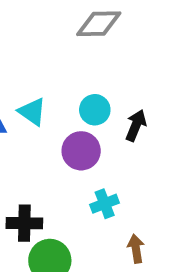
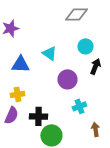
cyan circle: (95, 110) -> (85, 46), moved
cyan triangle: (32, 112) -> (49, 53), moved

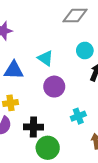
purple circle: (67, 79) -> (54, 87), moved

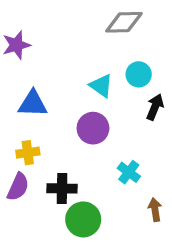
cyan triangle: (45, 58) -> (101, 86), moved
cyan cross: (78, 116) -> (129, 172), turned -32

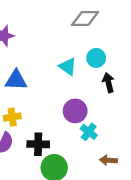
black arrow: (155, 107) -> (108, 83), turned -36
purple circle: (93, 128) -> (75, 111), moved
brown arrow: (155, 210) -> (108, 160), turned -77

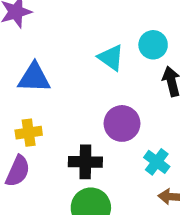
cyan cross: (89, 132) -> (157, 162), moved
black cross: (38, 144) -> (85, 162), moved

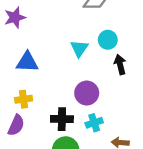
cyan triangle: (111, 58) -> (79, 48), turned 30
cyan cross: (157, 162) -> (94, 123), moved, turned 35

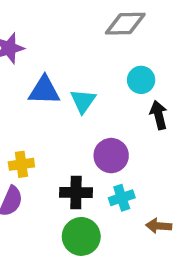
cyan triangle: (79, 48) -> (83, 101), moved
blue triangle: (27, 62) -> (44, 90), moved

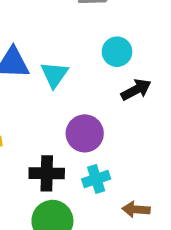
black arrow: (159, 115) -> (136, 90), turned 76

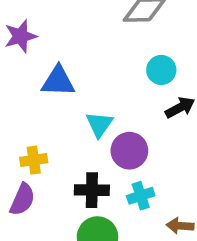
cyan triangle: (54, 75) -> (99, 124), moved

